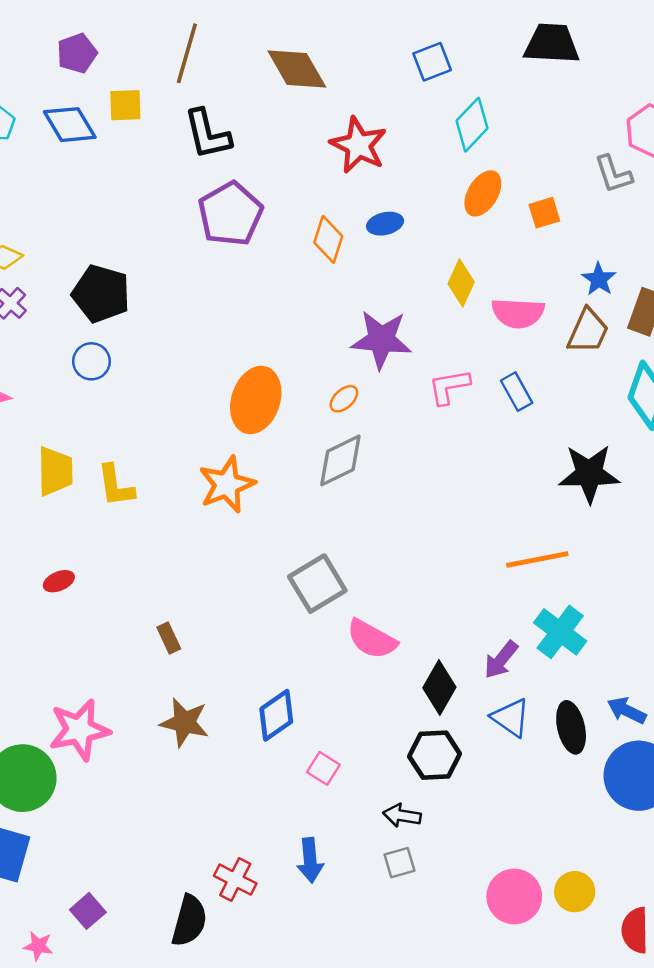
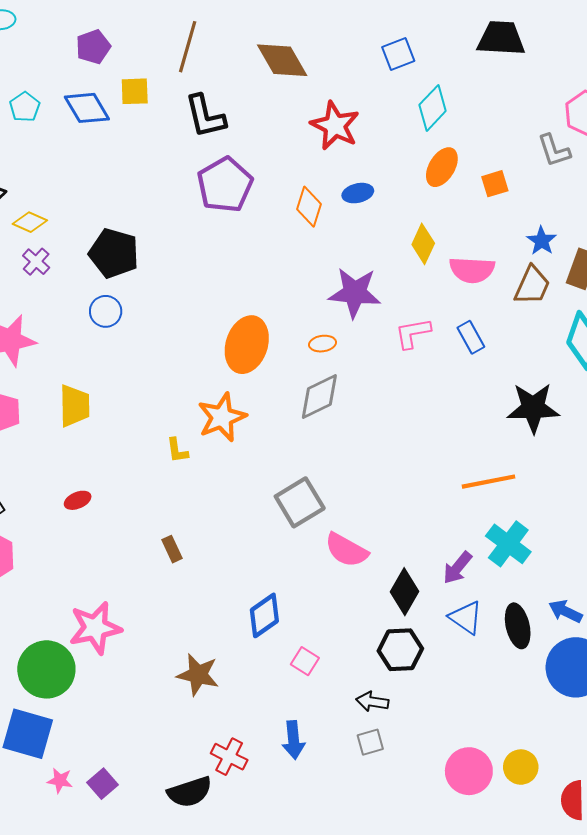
orange ellipse: (344, 399) -> (323, 344), turned 35
yellow L-shape: (116, 486) -> (177, 450), moved, size x0.7
brown star: (184, 723) -> (198, 675), moved
black semicircle: (189, 921) -> (190, 792), turned 57
pink star: (38, 946) -> (60, 781), moved

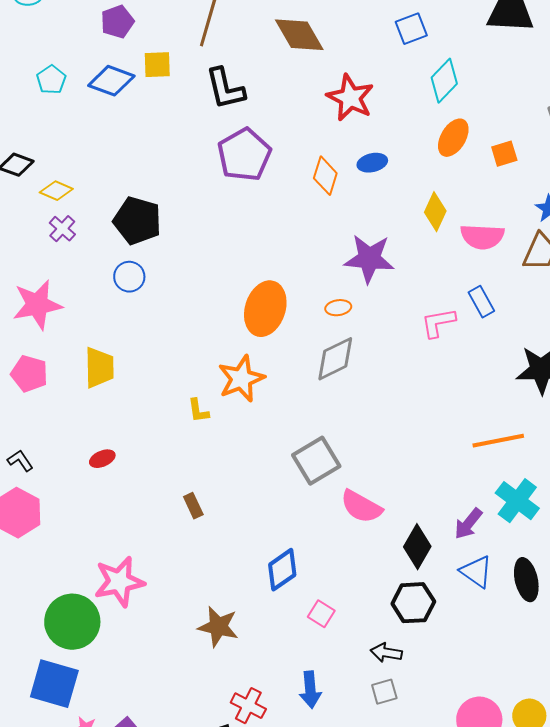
blue diamond: (87, 108) -> (111, 81), turned -39
pink L-shape: (413, 333) -> (438, 323), moved

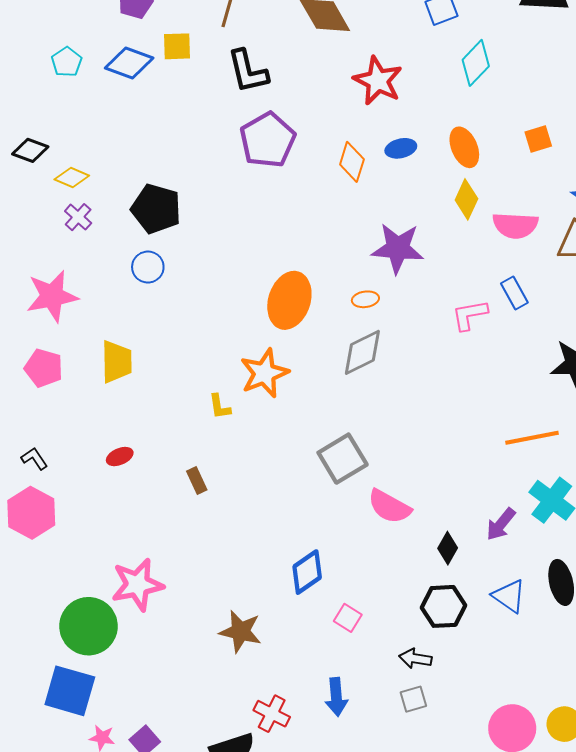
orange ellipse: (453, 138) -> (464, 147), moved, turned -54
brown rectangle: (193, 506) -> (197, 480), moved
black diamond: (417, 547) -> (448, 548), size x0.7
blue triangle: (476, 572) -> (509, 596), moved

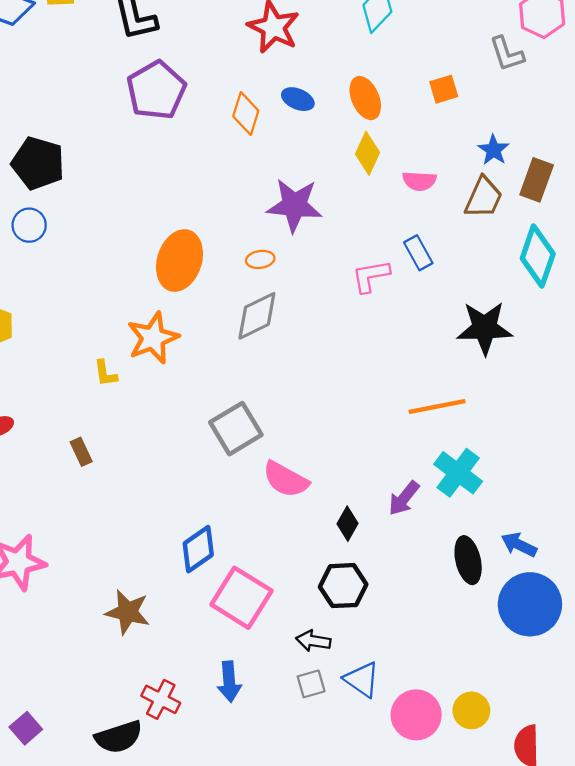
blue ellipse: (401, 148) -> (298, 99), turned 36
pink semicircle: (515, 225) -> (419, 181), size x0.7
blue triangle: (509, 596) -> (362, 680), moved
pink square: (348, 618) -> (241, 598), size x2.0

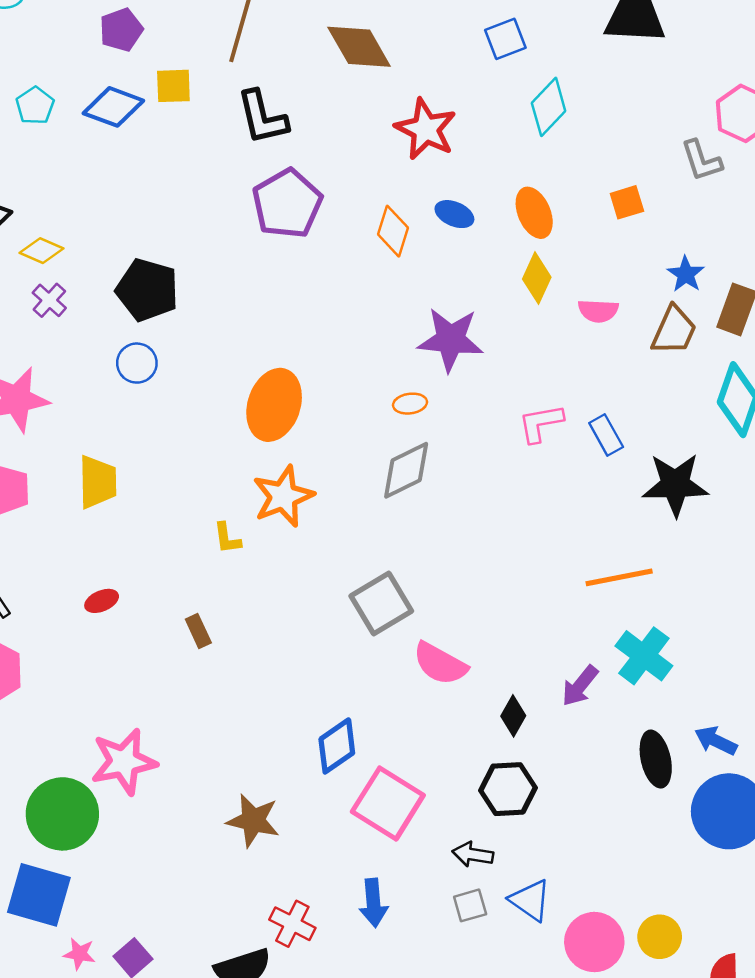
blue rectangle: (418, 253) -> (606, 435), moved
orange ellipse: (180, 261) -> (274, 405), moved

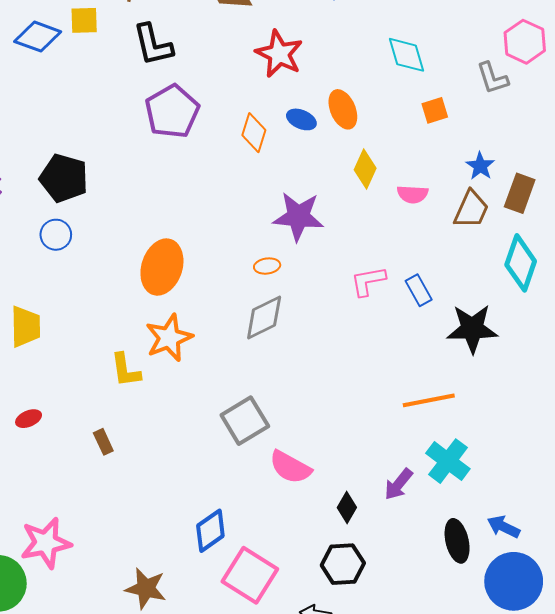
cyan diamond: (549, 107) -> (407, 55), moved, turned -60
orange ellipse: (534, 213) -> (343, 109), moved
yellow L-shape: (227, 538) -> (126, 370), size x1.4

